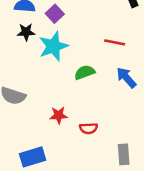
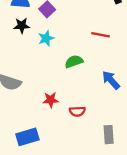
cyan star: (53, 46) -> (46, 38), size x0.6
blue arrow: (126, 78) -> (111, 80), moved

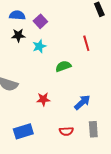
red line: (101, 35) -> (86, 43), turned 63
blue arrow: (111, 80) -> (82, 102), moved, turned 90
red semicircle: (77, 111) -> (66, 131), moved

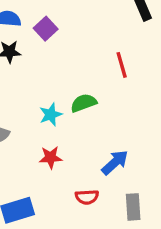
cyan star: (39, 46) -> (51, 114), moved
red semicircle: (66, 131) -> (87, 197), moved

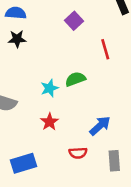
purple square: (46, 29) -> (74, 21), moved
red star: (51, 157) -> (49, 122), turned -30

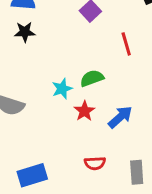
red star: (49, 122) -> (84, 111), moved
blue arrow: (100, 126) -> (120, 117), moved

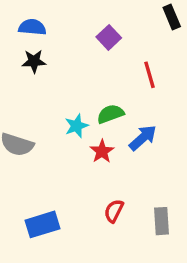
blue arrow: (120, 117) -> (143, 138), moved
red semicircle: (95, 163) -> (114, 211), turned 120

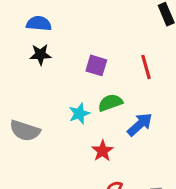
purple square: (109, 37) -> (96, 65), moved, turned -30
red star: (102, 151) -> (103, 151), moved

